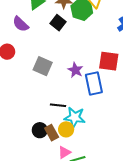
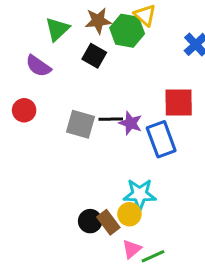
black line: (58, 105) -> (111, 119), moved

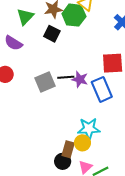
gray square: (81, 124) -> (45, 82), turned -36
black circle: (90, 221) -> (63, 161), moved
brown rectangle: (108, 222) -> (68, 149), turned 56

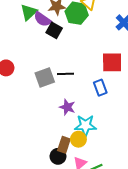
purple semicircle: (13, 43) -> (42, 19), moved
purple star: (80, 79) -> (67, 107), moved
blue rectangle: (102, 89) -> (100, 88), size x0.7

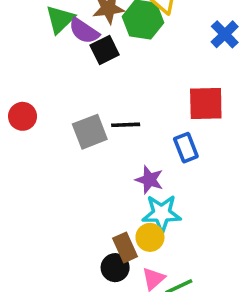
black square: (54, 30) -> (105, 50), turned 35
purple star: (67, 107) -> (149, 180), moved
brown rectangle: (64, 145) -> (125, 247), turned -42

